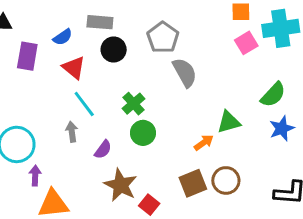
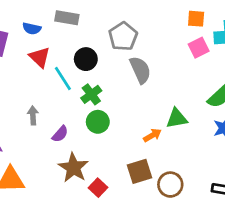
blue semicircle: (63, 37) -> (32, 29), turned 42
black circle: (114, 50) -> (86, 59), moved
cyan line: (84, 104) -> (63, 79), moved
brown circle: (226, 180) -> (170, 185), moved

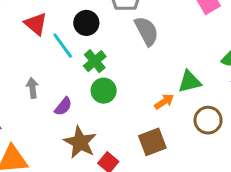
brown circle: (170, 185) -> (208, 120), moved

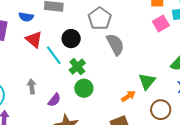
green triangle: (189, 82) -> (147, 81), turned -36

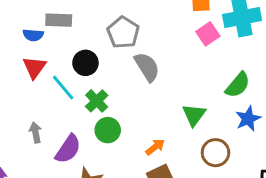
blue semicircle: (26, 17) -> (33, 35), moved
red triangle: (34, 39) -> (34, 67), turned 30
orange arrow: (128, 96) -> (155, 147), moved
purple semicircle: (54, 100) -> (68, 149), size x1.5

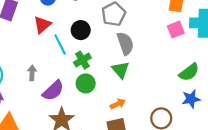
green triangle: (194, 115) -> (121, 70), moved, turned -30

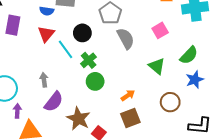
pink square: (176, 30) -> (160, 30), moved
green triangle: (121, 70) -> (157, 66), moved
purple semicircle: (53, 91) -> (54, 102), moved

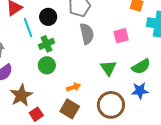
brown circle: (170, 102) -> (111, 105), size x1.4
brown square: (130, 118) -> (70, 109), turned 36

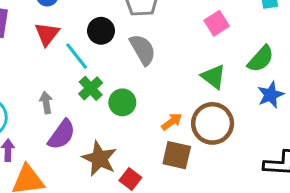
gray semicircle: (87, 34) -> (143, 50), moved
green cross: (46, 44) -> (91, 88), moved
brown circle: (111, 105) -> (213, 123), moved

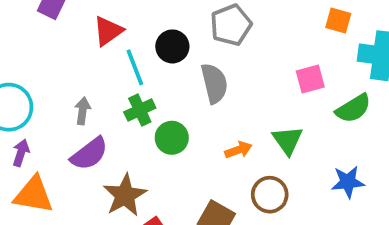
green semicircle: (261, 59) -> (353, 108), moved
orange arrow: (172, 122) -> (238, 150), moved
brown circle: (213, 123) -> (270, 195), size x0.7

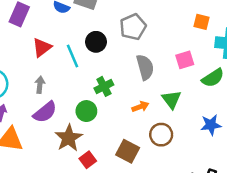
red triangle: (108, 31) -> (42, 47), moved
gray semicircle: (214, 83) -> (145, 67), moved
green cross: (140, 110) -> (104, 86), moved
green circle: (172, 138) -> (86, 111), moved

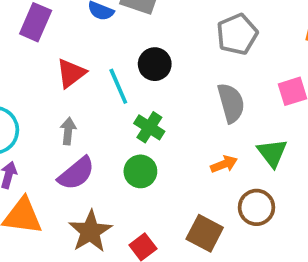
gray pentagon: (133, 27) -> (237, 34), moved
green cross: (104, 86) -> (149, 127), moved, turned -30
brown star: (69, 138) -> (90, 231), moved

